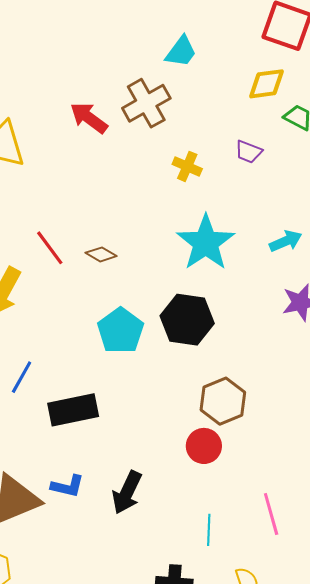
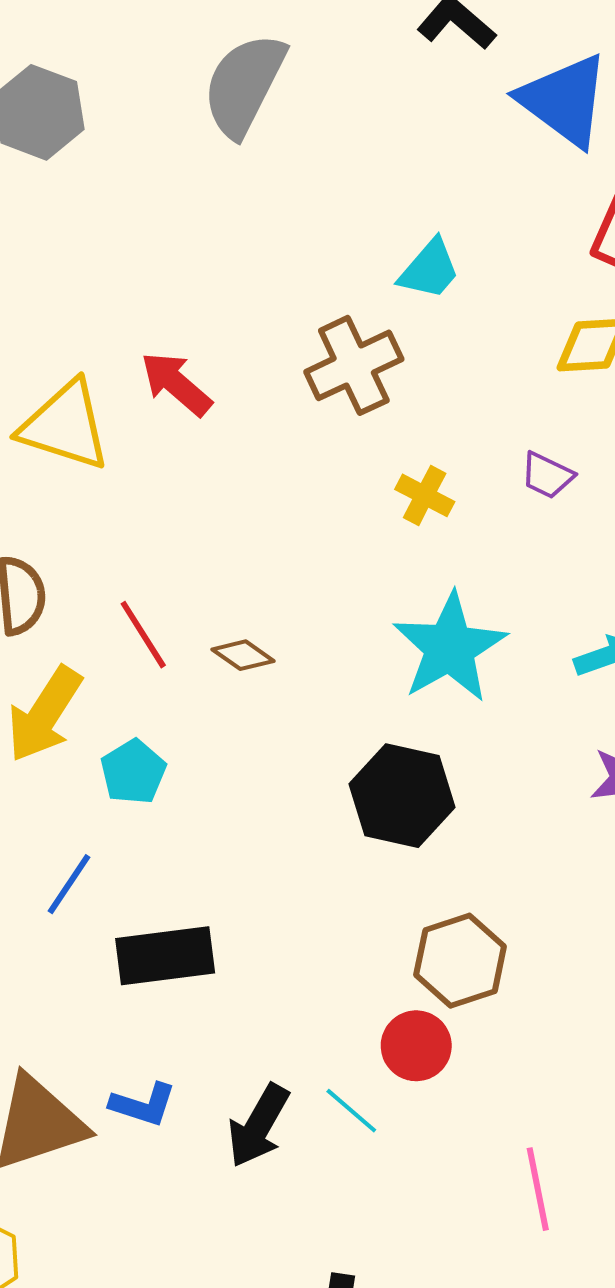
red arrow: (89, 118) -> (176, 384), moved
cyan pentagon: (121, 331) -> (133, 772), moved, size x0.7
cyan line: (209, 530) -> (351, 1111), moved, turned -56

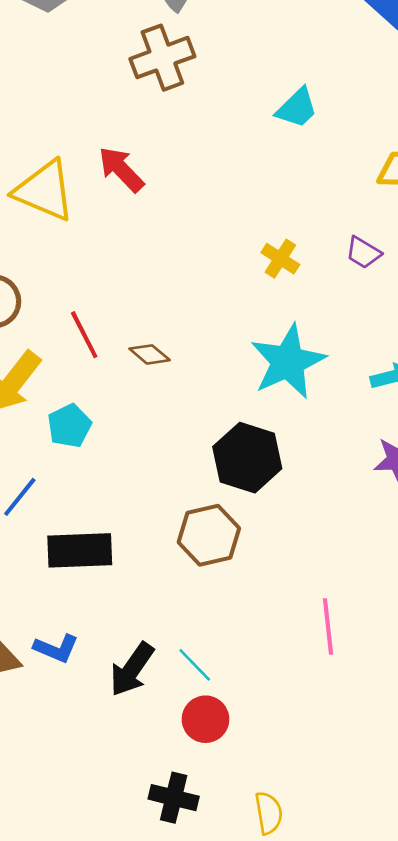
brown cross: (354, 365) -> (162, 58), moved
brown hexagon: (460, 961) -> (209, 535), moved
red circle: (416, 1046) -> (206, 719), moved
pink line: (538, 1189) -> (328, 626), moved

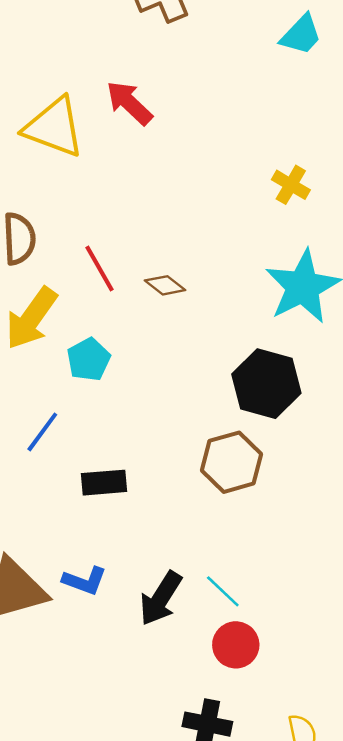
black rectangle: (80, 550) -> (104, 483), size x0.7

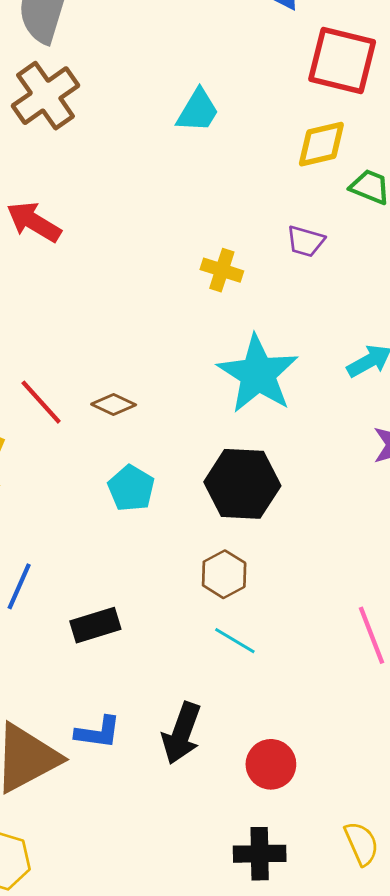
cyan pentagon: (89, 359) -> (131, 488), moved
brown hexagon: (231, 462) -> (224, 574), size x0.7
cyan line: (223, 591) -> (235, 641), moved

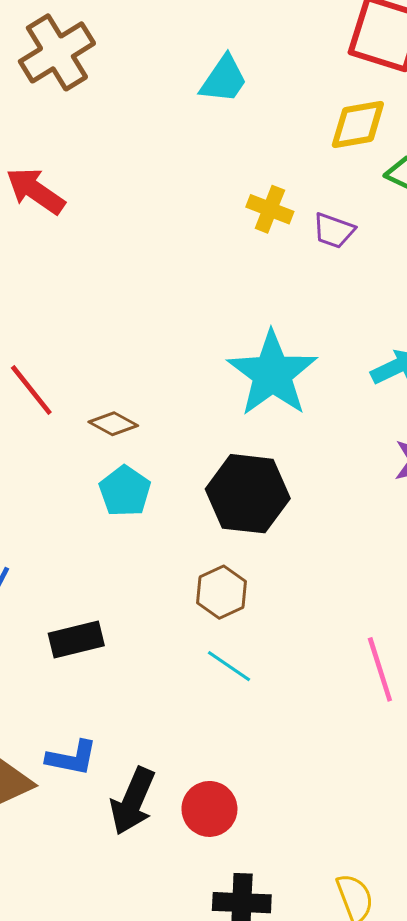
yellow cross: (222, 270) -> (270, 209), moved
brown diamond: (114, 404) -> (113, 424), moved
black arrow: (182, 733) -> (133, 801), moved
red circle: (271, 764) -> (209, 809), moved

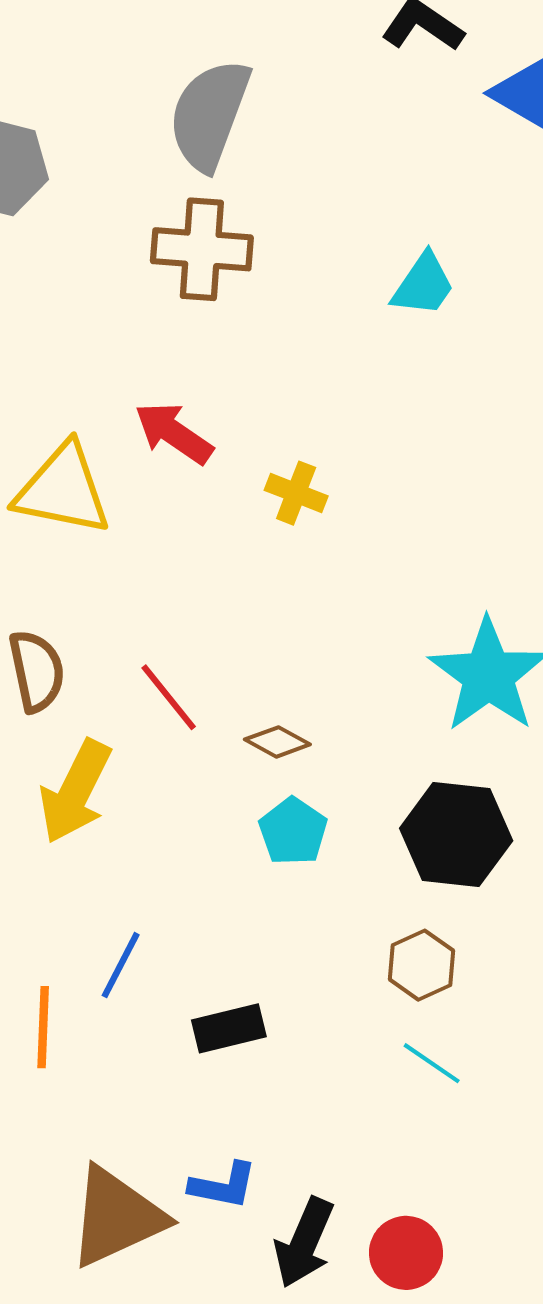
brown cross: (57, 52) -> (202, 249), turned 36
yellow cross: (270, 209) -> (296, 493), moved

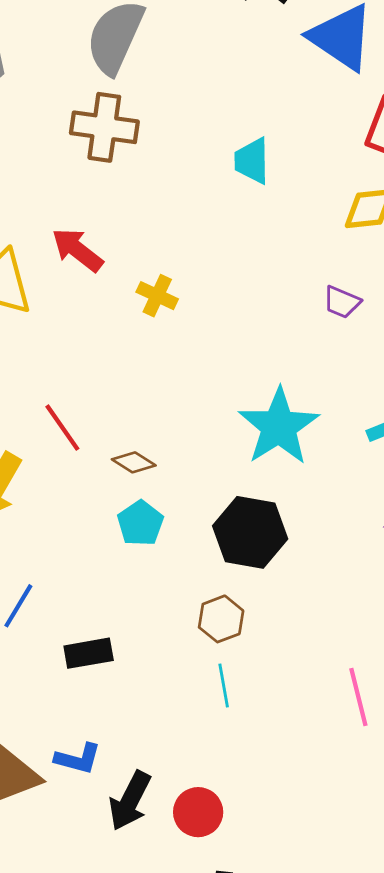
cyan trapezoid: (423, 285) -> (252, 161), turned 141
cyan line: (432, 1063) -> (224, 685), turned 42

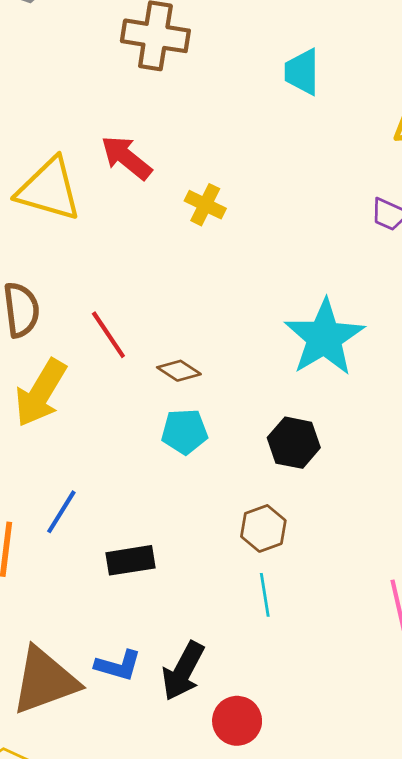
cyan pentagon: (140, 523) -> (184, 432), turned 30
black hexagon: (250, 532) -> (294, 443), size x0.7
black arrow: (130, 801) -> (183, 671), moved

